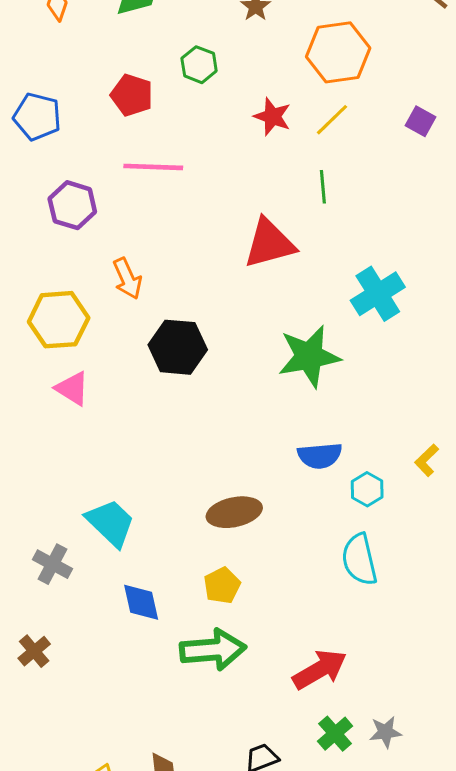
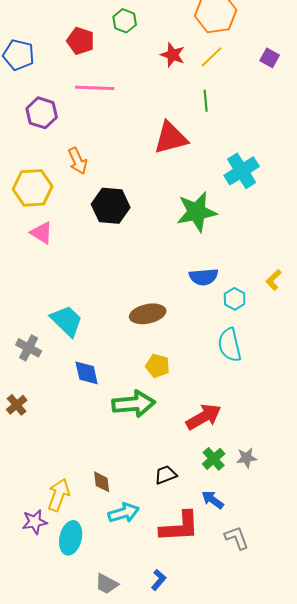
yellow pentagon: (222, 585) -> (158, 366), moved, turned -30

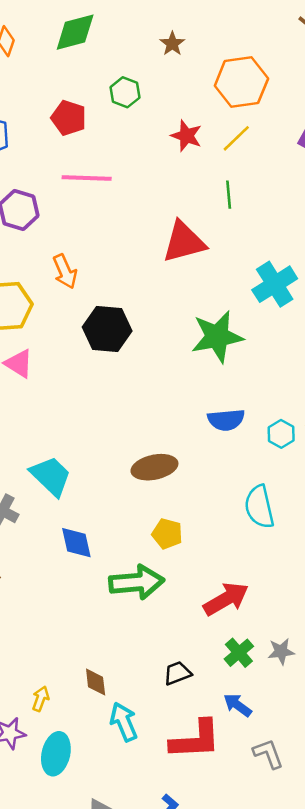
cyan hexagon: (235, 299) -> (281, 434), moved
yellow arrow: (59, 495) -> (41, 699), size x0.6
cyan arrow: (124, 513) -> (124, 722), turned -96

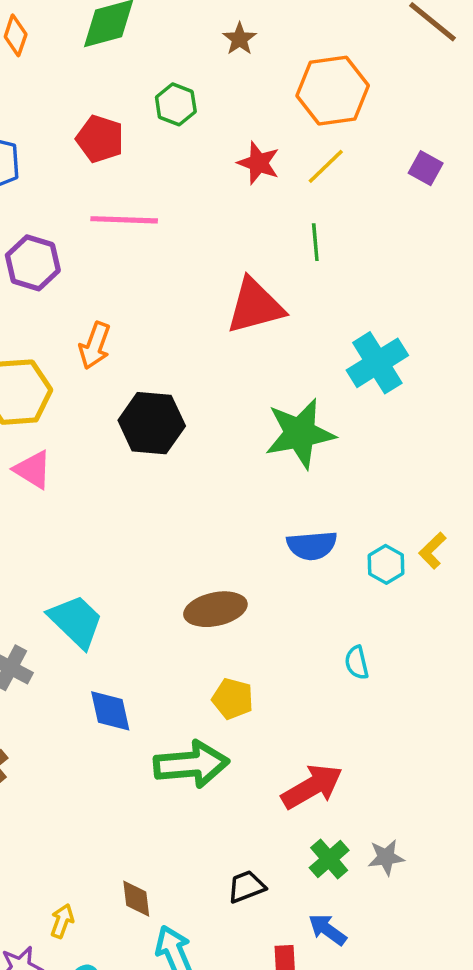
orange arrow: (65, 271) -> (95, 346), turned 44
cyan semicircle: (259, 507) -> (357, 663), size x0.6

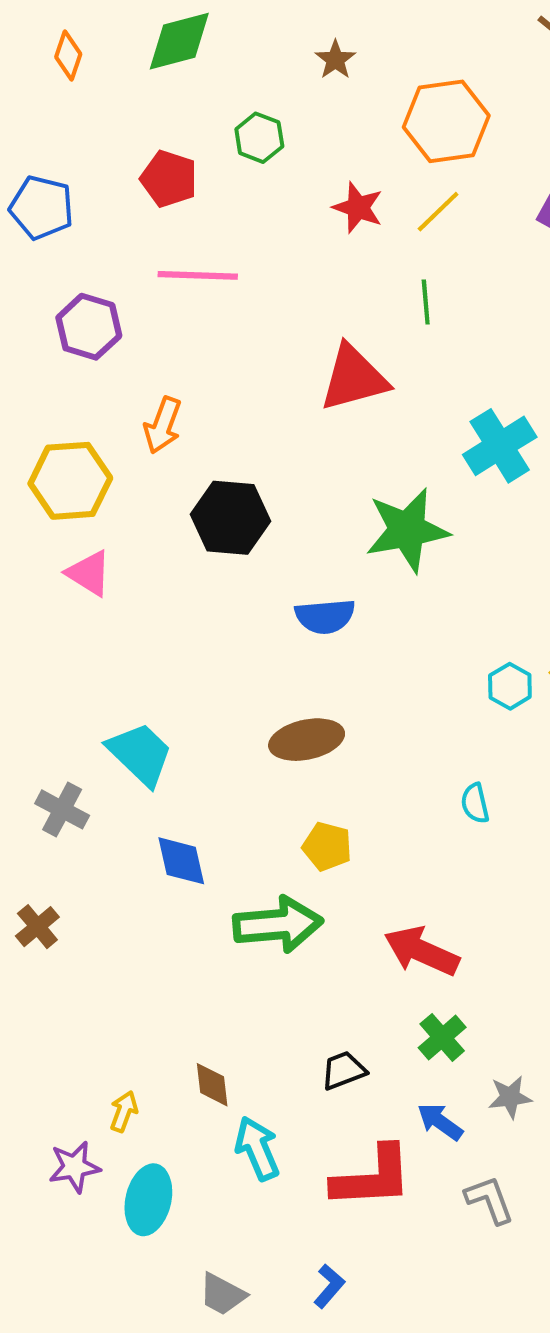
blue semicircle: (312, 545) -> (325, 616), moved
red arrow: (312, 787) -> (422, 951), turned -126
gray star: (386, 857) -> (510, 1097), moved

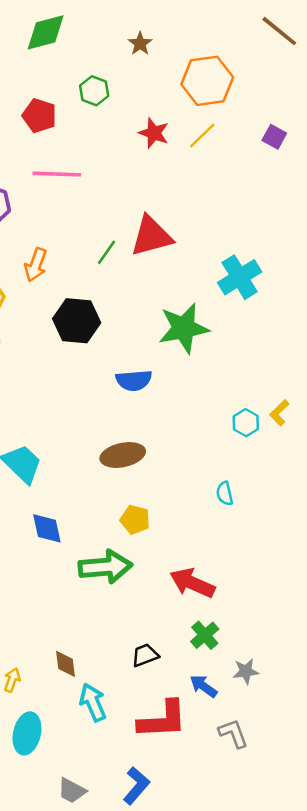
green line: (426, 302) -> (107, 252), moved, turned 40
blue L-shape: (329, 1286) -> (136, 786), size x1.4

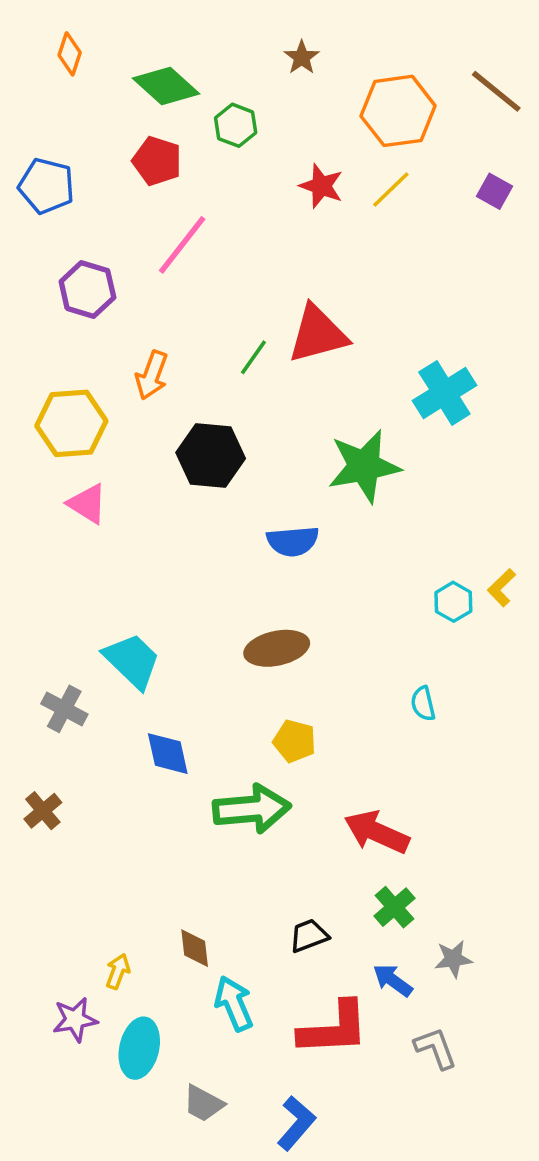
brown line: (279, 31) -> (496, 91), moved
green diamond: (46, 32) -> (166, 86), moved, turned 57
pink line: (57, 174) -> (182, 245), turned -54
gray trapezoid: (72, 791) -> (203, 1103), moved

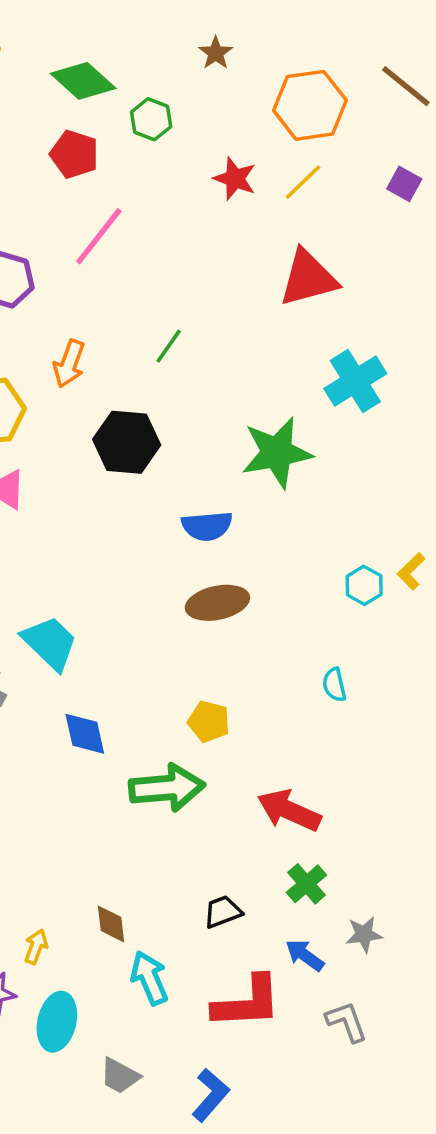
red triangle: (318, 334) -> (308, 278), moved
brown ellipse: (277, 648) -> (217, 603), moved

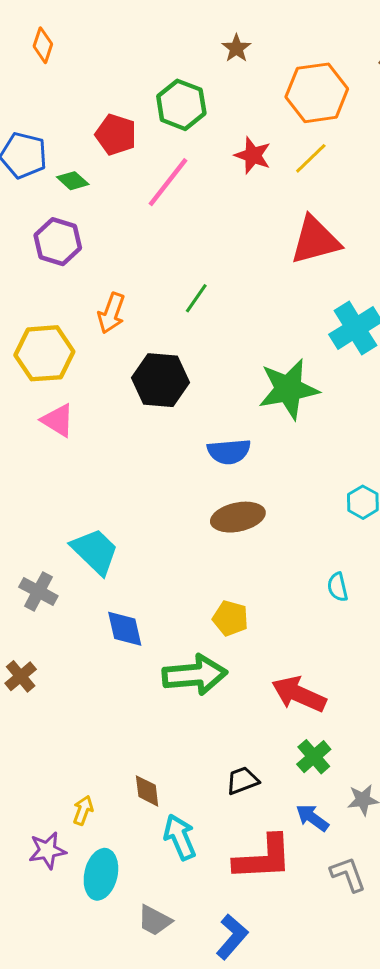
green diamond: (83, 81) -> (73, 181), moved, size x0.6
green hexagon: (151, 119) -> (181, 105), size x1.4
pink line: (99, 236) -> (168, 182), moved

